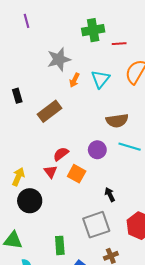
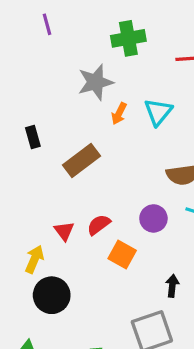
green cross: (93, 30) -> (128, 38), moved
red triangle: (51, 172) -> (64, 231), moved
black arrow: (110, 194) -> (172, 286), turned 32

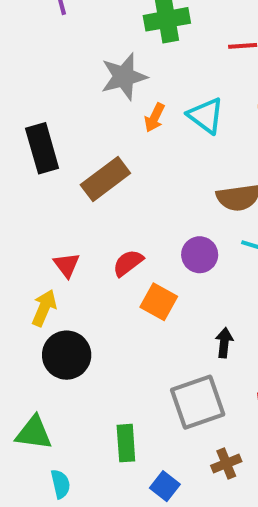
cyan triangle: (158, 112) -> (206, 116), turned -32
black rectangle: (33, 137) -> (42, 148), size x1.6
red triangle: (64, 231) -> (67, 265), moved

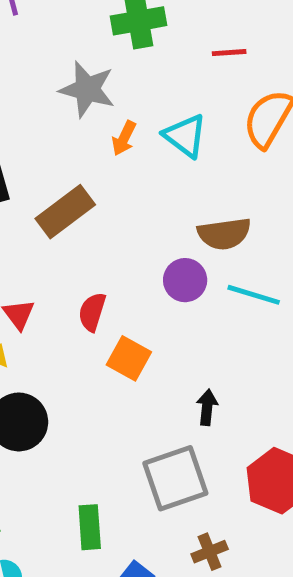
gray star: (124, 77) -> (87, 89), turned 30
purple circle: (200, 255) -> (185, 280), moved
red semicircle: (128, 263) -> (92, 312), turned -36

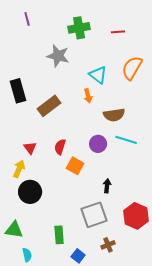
red line: (229, 53) -> (118, 32), moved
orange arrow: (124, 138) -> (88, 96), moved, turned -40
purple circle: (185, 280) -> (98, 144), moved

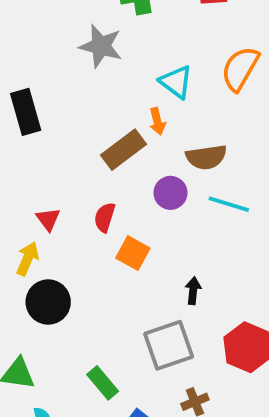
brown rectangle: (49, 106) -> (123, 150), moved
purple circle: (98, 144) -> (170, 193), moved
green rectangle: (59, 235) -> (103, 383), turned -36

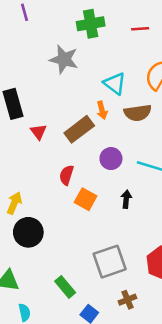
brown semicircle: (206, 157) -> (138, 113), moved
red triangle: (48, 219) -> (38, 132), moved
black arrow: (193, 291) -> (126, 199), moved

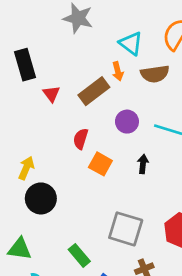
gray square: (110, 262) -> (126, 229), turned 36

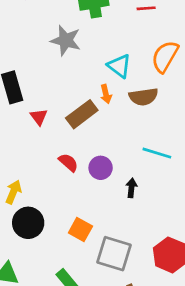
purple circle: (127, 122) -> (101, 168), moved
red semicircle: (81, 139) -> (68, 162), turned 114
orange square: (100, 164) -> (80, 229), moved

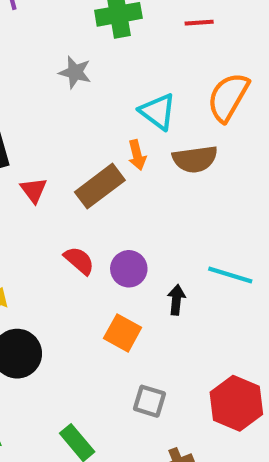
gray star: (66, 40) -> (75, 72), size x0.7
cyan line: (157, 153) -> (230, 275), moved
orange square: (80, 229) -> (123, 333), moved
gray square: (114, 254) -> (149, 401), size x0.6

